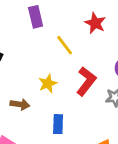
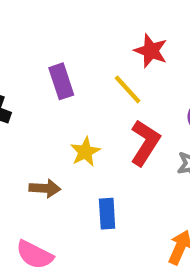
purple rectangle: (36, 17) -> (61, 81), moved
yellow line: (65, 45) -> (128, 89), moved

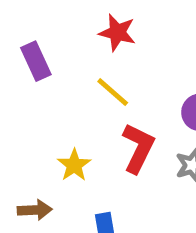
red star: (151, 51) -> (117, 33), moved
purple rectangle: (61, 81) -> (36, 61), moved

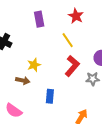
yellow star: (74, 165) -> (34, 65), moved

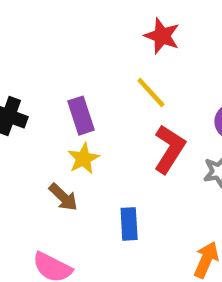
purple rectangle: (39, 19) -> (81, 116), moved
brown arrow: (23, 80) -> (63, 197), turned 40

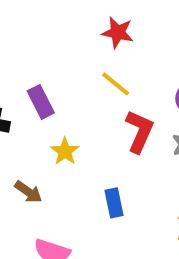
purple rectangle: (81, 116) -> (41, 102), moved
brown arrow: (63, 197) -> (28, 192), moved

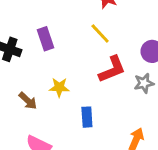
red L-shape: (139, 131) -> (112, 69), turned 36
yellow star: (65, 151) -> (59, 87), moved, turned 30

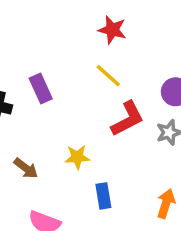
yellow star: (59, 87) -> (77, 157), moved
blue rectangle: (87, 117) -> (103, 196), moved

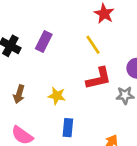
purple rectangle: (41, 89) -> (44, 41), turned 36
brown arrow: (26, 168) -> (19, 94), turned 54

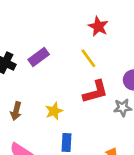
purple rectangle: (44, 41) -> (39, 57), turned 30
yellow star: (57, 96) -> (54, 111), turned -30

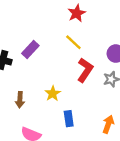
red star: (98, 26) -> (77, 13), turned 30
red L-shape: (95, 92) -> (85, 70), turned -30

